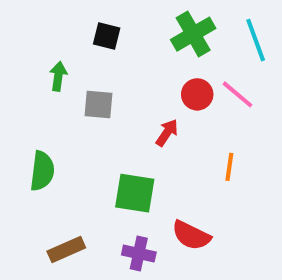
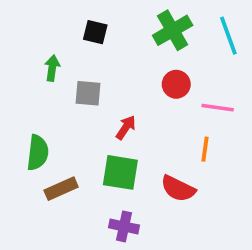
pink line: (237, 94) -> (218, 108), moved, turned -32
red arrow: (167, 133) -> (126, 127), moved
red semicircle: (191, 235) -> (178, 189), moved
brown rectangle: (66, 249) -> (61, 189), moved

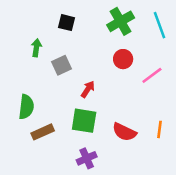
gray square: (88, 93) -> (61, 65), turned -30
pink line: (218, 108) -> (152, 75), turned -45
orange line: (205, 149) -> (160, 129), moved
purple cross: (124, 226) -> (87, 158), turned -36

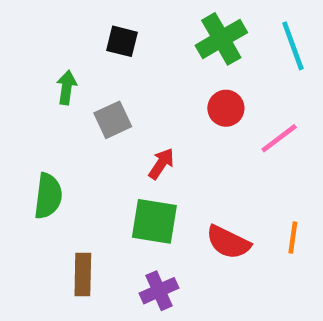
brown rectangle: (43, 132) -> (83, 275), moved, turned -65

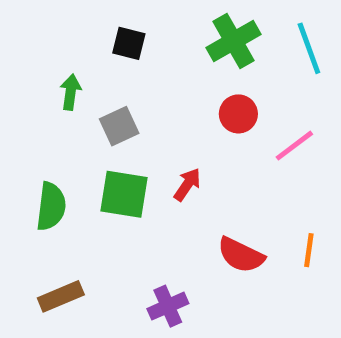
red arrow: (161, 164) -> (187, 184), moved
green square: (154, 221) -> (124, 194), moved
brown rectangle: (83, 275) -> (61, 296), moved, turned 66

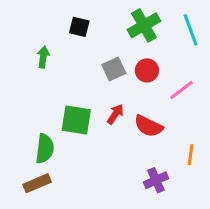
gray square: (119, 126) -> (114, 69), moved
green semicircle: (51, 206) -> (45, 149), moved
red semicircle: (241, 255) -> (148, 126), moved
purple cross: (168, 306) -> (156, 180), moved

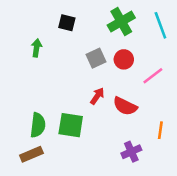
green square: (76, 120) -> (71, 125), moved

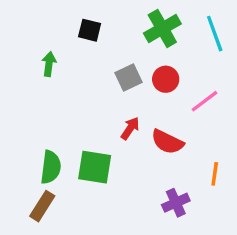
brown rectangle: (31, 154) -> (42, 206), turned -35

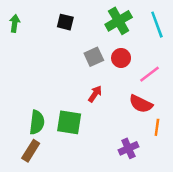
green arrow: (49, 64) -> (15, 23), moved
red semicircle: (167, 142) -> (141, 104), moved

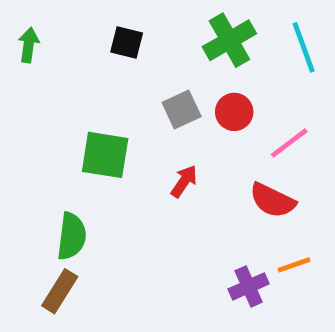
green square: (69, 122) -> (105, 155), moved
orange line: (157, 127) -> (294, 265), moved, turned 63

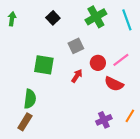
black square: (127, 43) -> (53, 18), turned 32
red circle: (234, 112) -> (98, 63), moved
orange line: (294, 265) -> (130, 116), moved, turned -40

